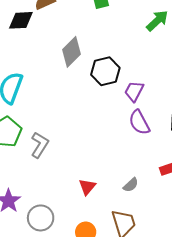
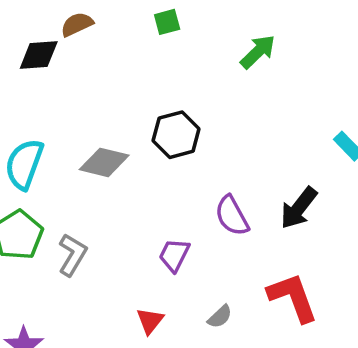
gray diamond: (71, 52) -> (104, 162), moved, turned 60
purple trapezoid: (134, 91) -> (174, 255), moved

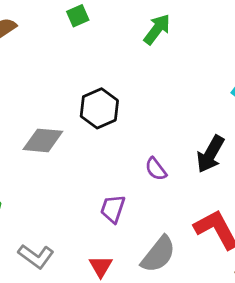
purple semicircle: (232, 216) -> (156, 169), size x0.7
gray L-shape: (72, 255) -> (36, 256), moved, turned 104
gray semicircle: (220, 317) -> (158, 254), size x1.8

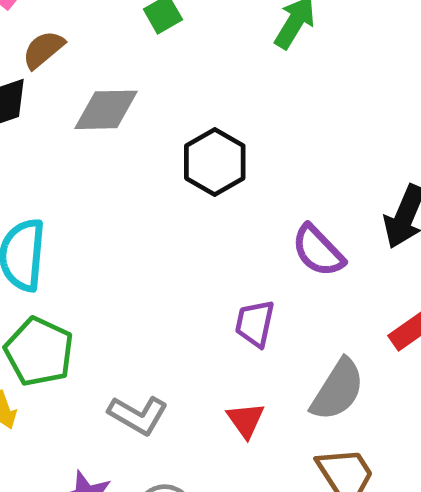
gray diamond: (43, 140) -> (106, 110), moved
purple semicircle: (156, 169) -> (318, 251), size x1.4

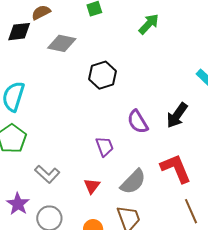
purple trapezoid: (255, 323) -> (105, 146), turned 135

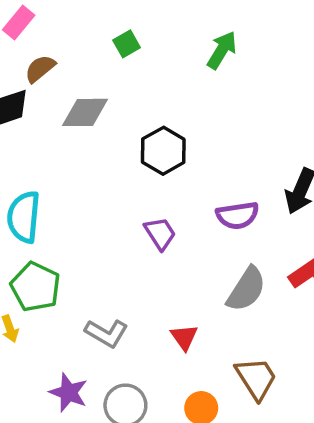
purple semicircle: (138, 122) -> (237, 215), turned -55
purple trapezoid: (105, 146) -> (160, 233), moved
gray semicircle: (133, 182) -> (246, 289), moved

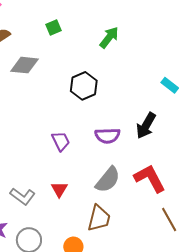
black hexagon: (163, 151) -> (84, 86), moved
red triangle: (184, 337) -> (59, 189), moved
brown trapezoid: (256, 378) -> (99, 218), moved, turned 40

